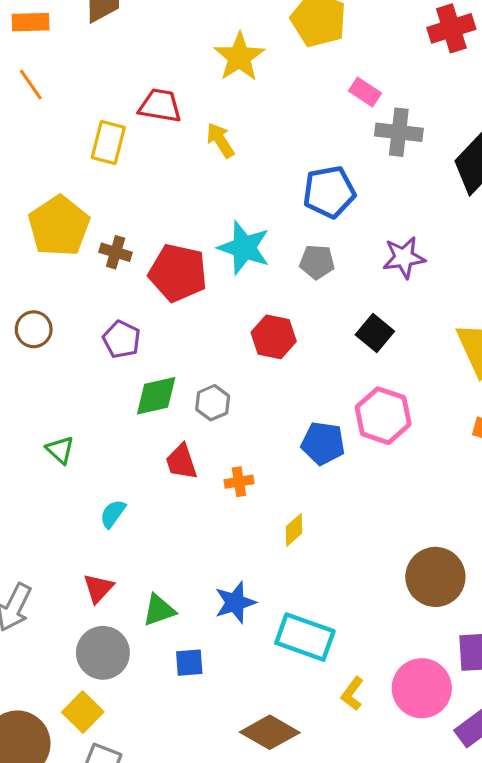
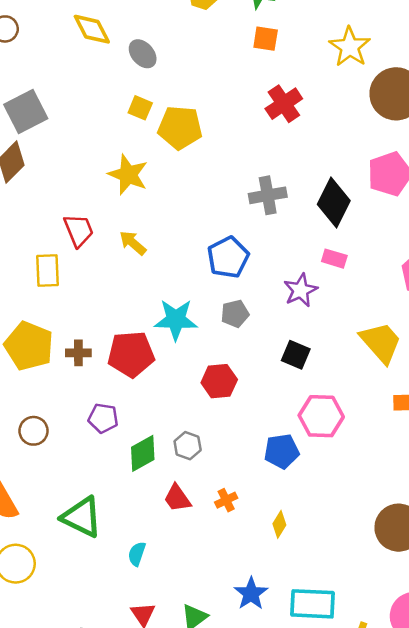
pink rectangle: (365, 92) -> (334, 259), moved
red trapezoid: (160, 106) -> (79, 230), turned 75
green triangle: (60, 450) -> (82, 517), size x1.8

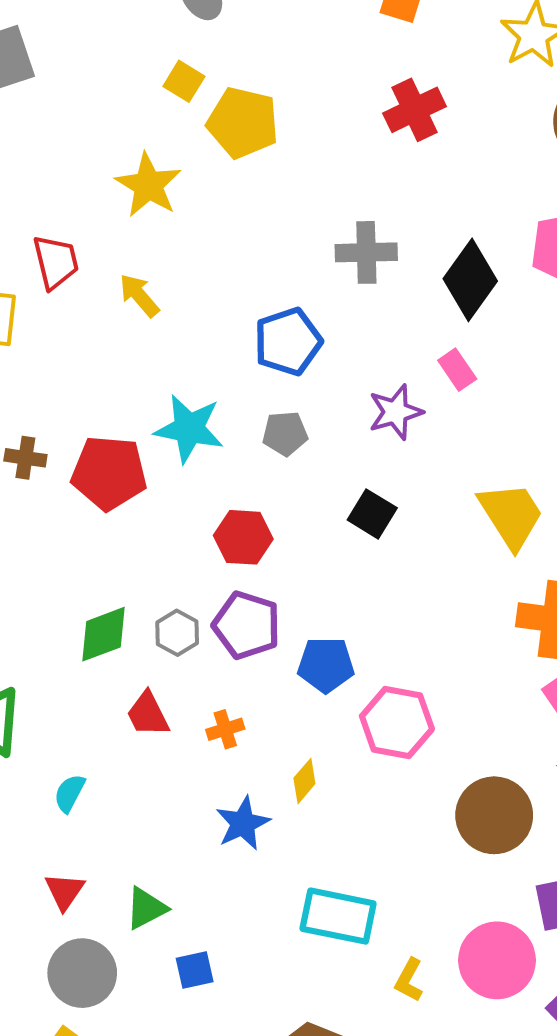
pink rectangle: (334, 259) -> (457, 370), turned 30
pink hexagon: (321, 416) -> (397, 723), moved
purple pentagon: (103, 418) -> (247, 625), moved, size x1.4
blue star: (251, 594) -> (243, 823), moved

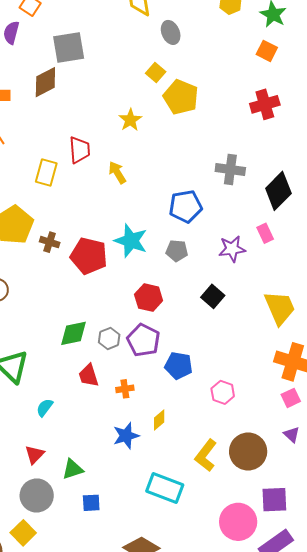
yellow star: (148, 185) -> (130, 120), size x0.7
pink hexagon: (397, 723) -> (223, 392), moved, size x0.7
yellow L-shape: (409, 980) -> (206, 455), moved, size x1.5

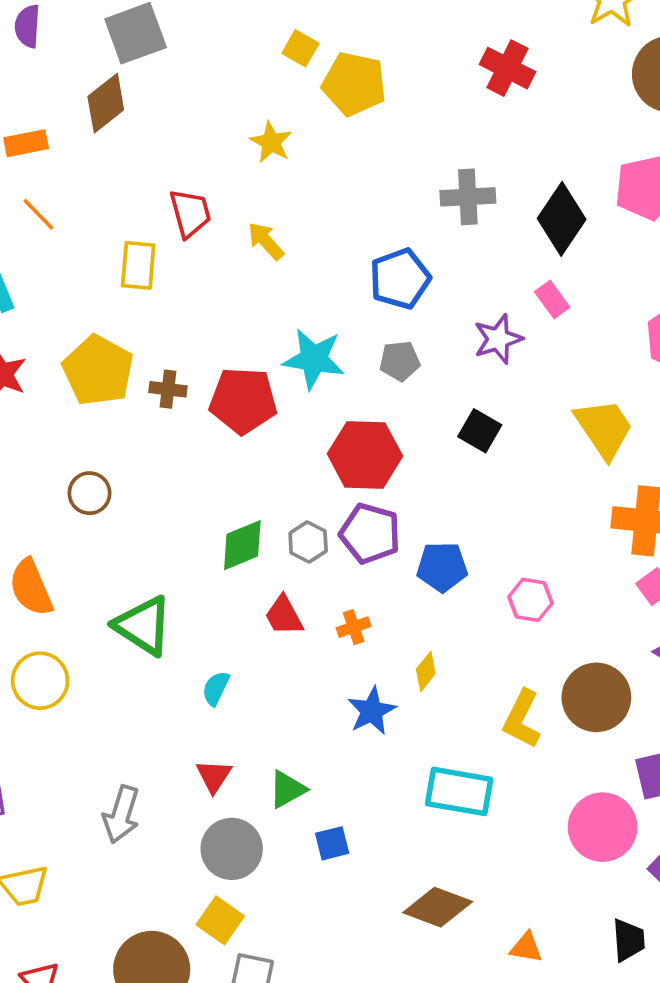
red cross: (265, 104) -> (507, 68), turned -36
red hexagon: (149, 298) -> (365, 455), size x1.4

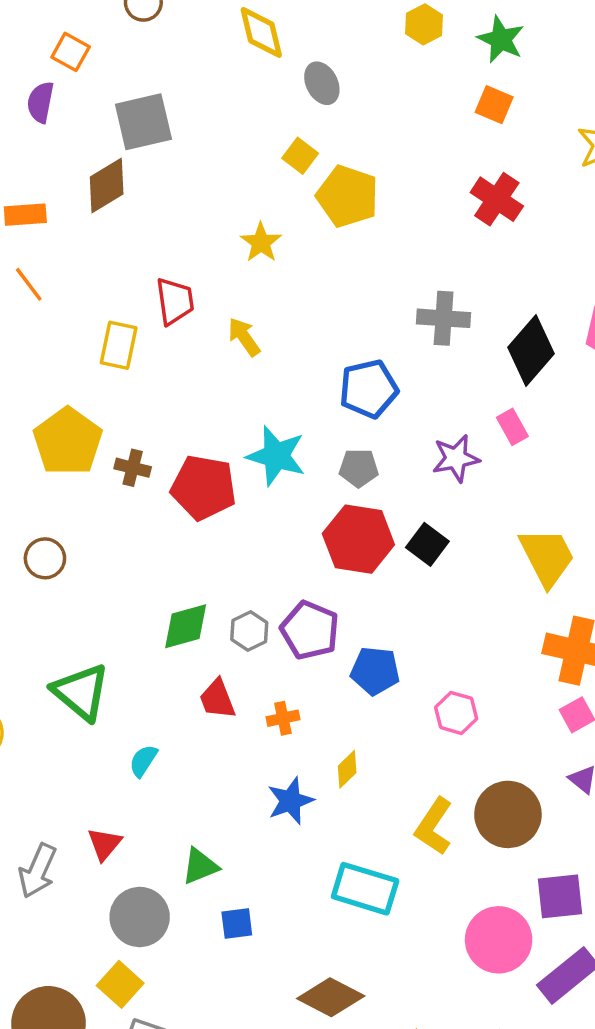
red hexagon: (365, 455) -> (358, 539), moved
red triangle: (214, 776) -> (104, 844), moved

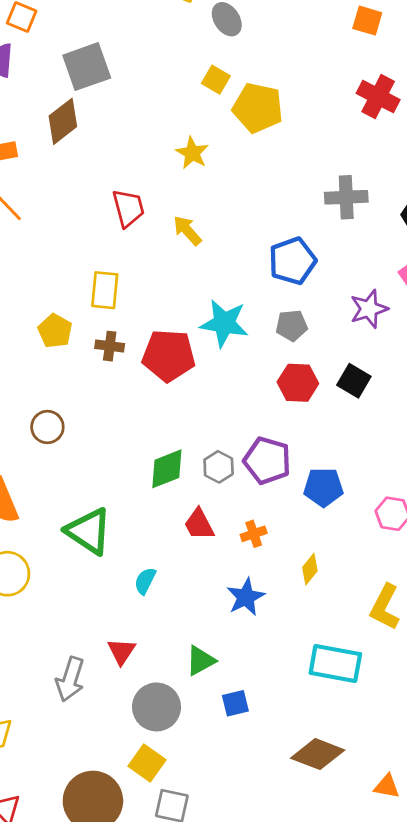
yellow rectangle: (119, 345) -> (105, 290), moved
yellow pentagon: (68, 441) -> (55, 331), size x0.6
red hexagon: (358, 539) -> (298, 383), size x0.7
blue star: (290, 801) -> (246, 597), moved

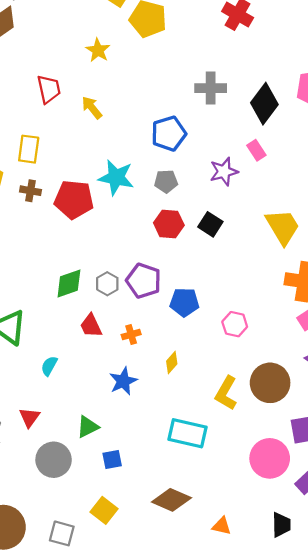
yellow square: (147, 763) -> (104, 510), moved

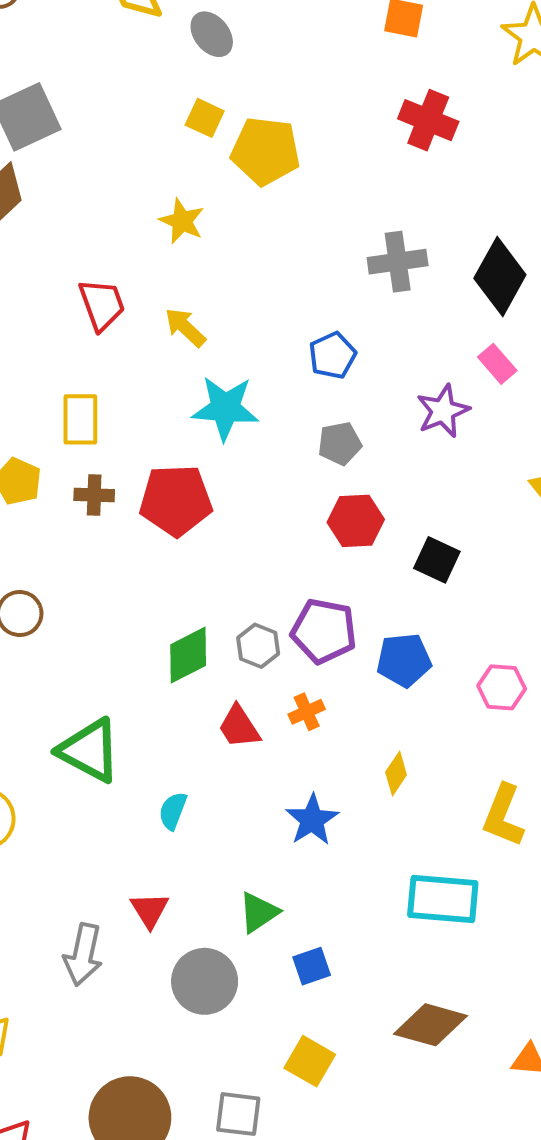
blue pentagon: (169, 134) -> (332, 355), size x0.7
cyan star: (116, 178) -> (225, 408), moved
black square: (210, 224) -> (437, 560), moved
orange cross: (131, 335) -> (307, 712), moved

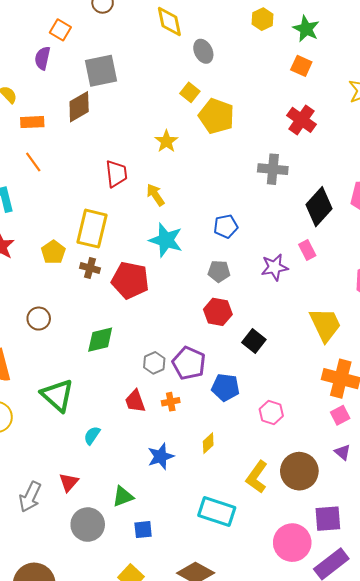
gray cross: (398, 262) -> (273, 169), moved
yellow rectangle: (80, 419) -> (92, 229), size x1.4
green diamond: (188, 655) -> (100, 340), moved

